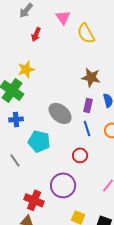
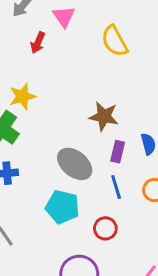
pink triangle: (63, 17) -> (64, 17), moved
brown star: (91, 77) -> (104, 116), moved
cyan pentagon: (39, 141) -> (62, 207), moved

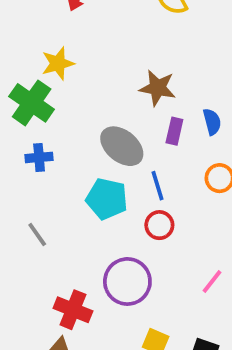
blue line: (116, 187) -> (158, 186), moved

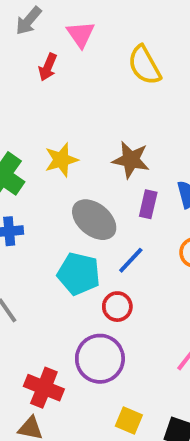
yellow star: (58, 63) -> (61, 160), moved
blue line: (158, 186) -> (131, 260), turned 60
red circle: (159, 225) -> (117, 307), moved

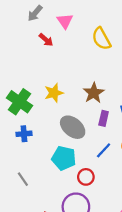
red arrow: (48, 67) -> (46, 40), turned -72
brown star: (131, 160) -> (94, 93), turned 30
blue line: (131, 260) -> (104, 150), moved

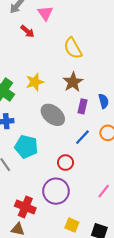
yellow semicircle: (101, 39) -> (73, 48), moved
cyan pentagon: (64, 158) -> (26, 147), moved

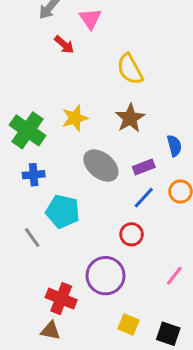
purple rectangle: (82, 106) -> (144, 167), moved, turned 56
red circle: (66, 163) -> (132, 234), moved

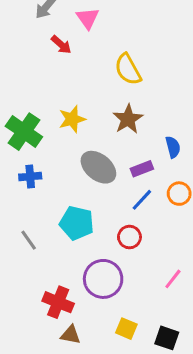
cyan pentagon: (63, 211) -> (77, 223), moved
brown triangle: (50, 331) -> (71, 335), moved

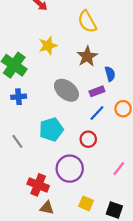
yellow star: (72, 119) -> (48, 46), moved
blue semicircle: (173, 147) -> (110, 74), moved
cyan pentagon: (77, 223) -> (51, 129), turned -30

